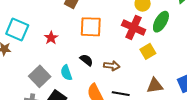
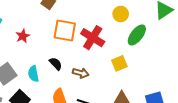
red cross: (134, 27) -> (93, 38), moved

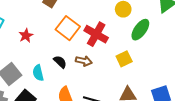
orange square: (65, 30) -> (68, 28), turned 30
brown arrow: (81, 73) -> (84, 61), moved

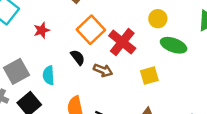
green ellipse: (140, 30) -> (174, 45), turned 65
black semicircle: (60, 62) -> (78, 57), moved

